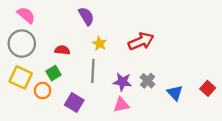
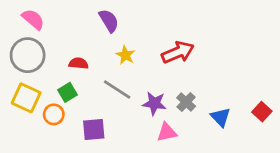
gray line: (93, 71) -> (117, 90), turned -60
purple square: (74, 103) -> (94, 130), turned -36
pink triangle: (121, 105) -> (167, 132), moved

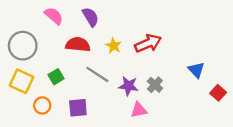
pink semicircle: (33, 19) -> (54, 16), moved
yellow star: (125, 55) -> (114, 46), moved
red semicircle: (79, 63) -> (78, 45), moved, size x1.5
orange circle: (54, 114) -> (42, 105), moved
blue triangle: (221, 117) -> (196, 70), moved

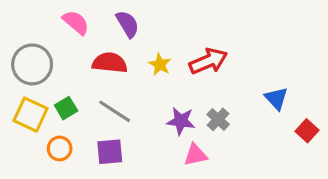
gray line: (97, 74) -> (115, 111), moved
green square: (56, 77) -> (66, 108), moved

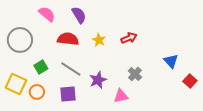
red arrow: (208, 61) -> (129, 38), size x0.7
yellow square: (30, 115) -> (16, 84), moved
purple star: (181, 121) -> (98, 80), moved, turned -30

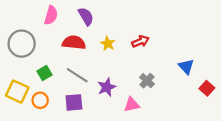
pink semicircle: (47, 14) -> (51, 15), turned 66

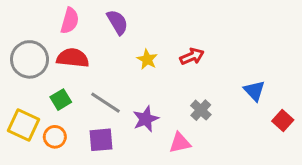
red semicircle: (74, 43) -> (73, 58), moved

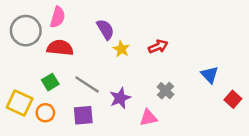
purple semicircle: (117, 22) -> (105, 29), moved
gray circle: (30, 59) -> (26, 31), moved

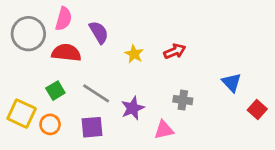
purple semicircle: (105, 29) -> (99, 32), moved
gray cross: (165, 91) -> (183, 100), turned -35

